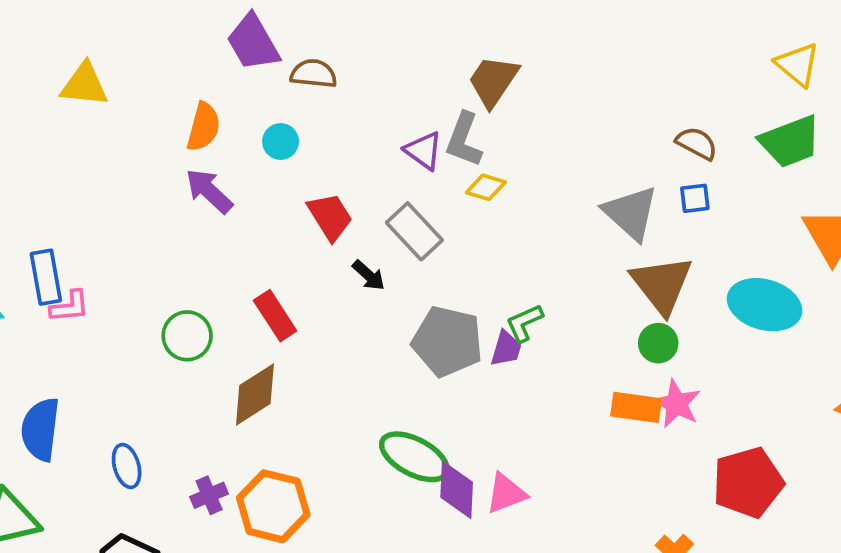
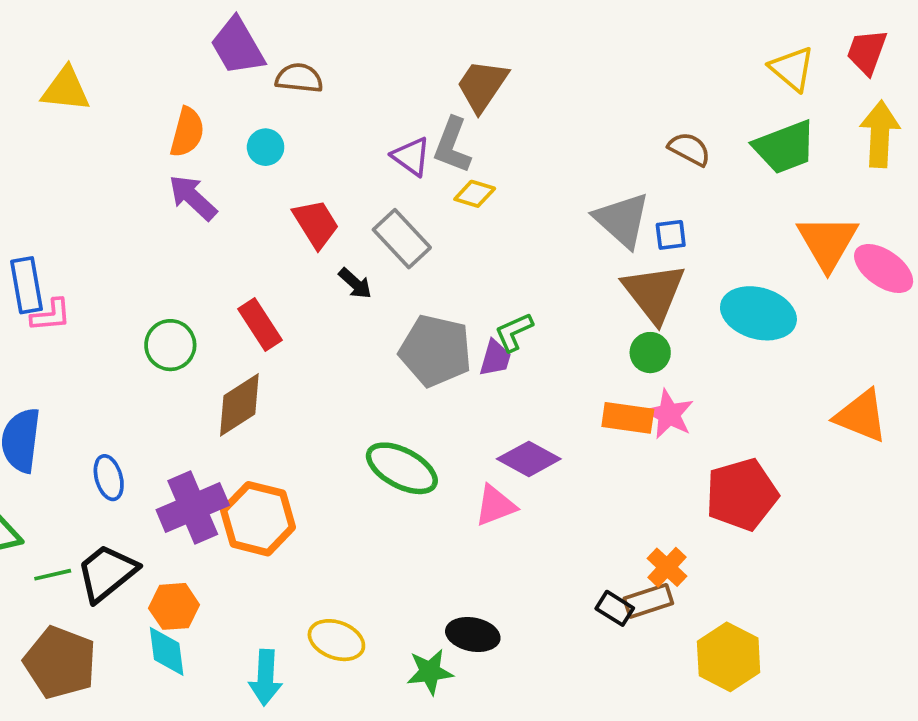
blue square: (695, 198) -> (671, 235), moved
purple diamond: (457, 490) -> (529, 459), moved, turned -64
purple cross: (209, 495) -> (193, 508), size x1.8

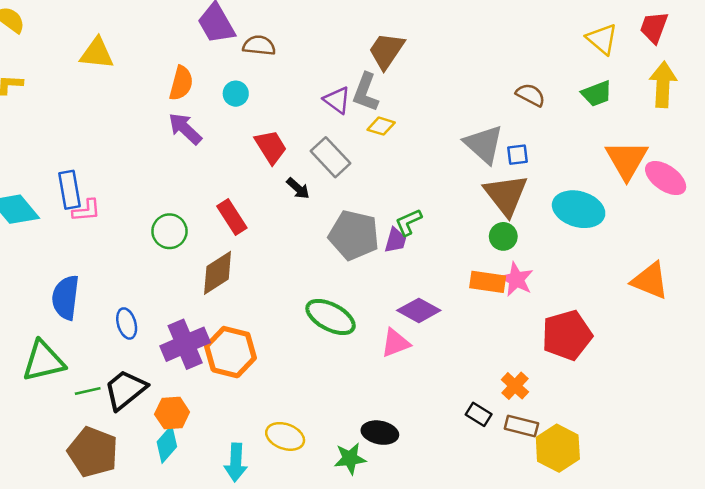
green trapezoid: (785, 147) -> (597, 94), size x0.7
brown rectangle: (648, 601) -> (521, 426), moved, turned 32
cyan diamond: (167, 651) -> (167, 444), turned 48

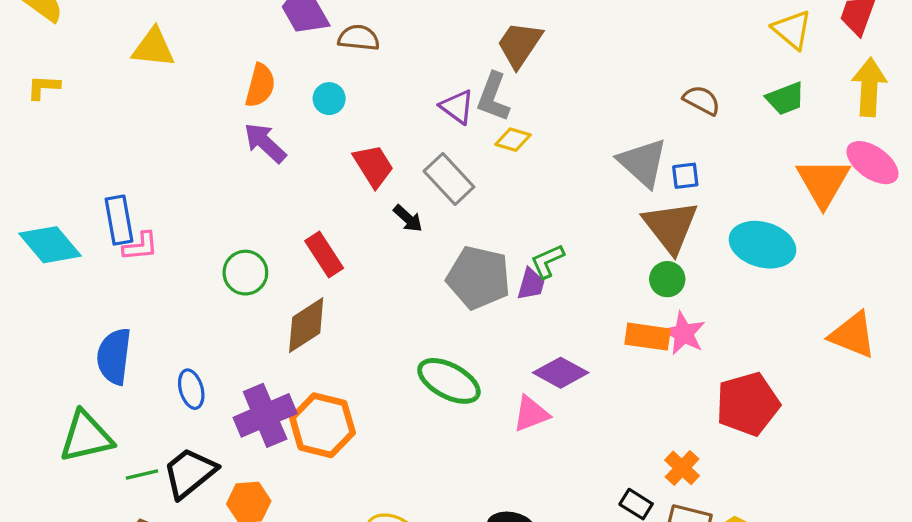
pink ellipse: (666, 178) -> (872, 163), moved

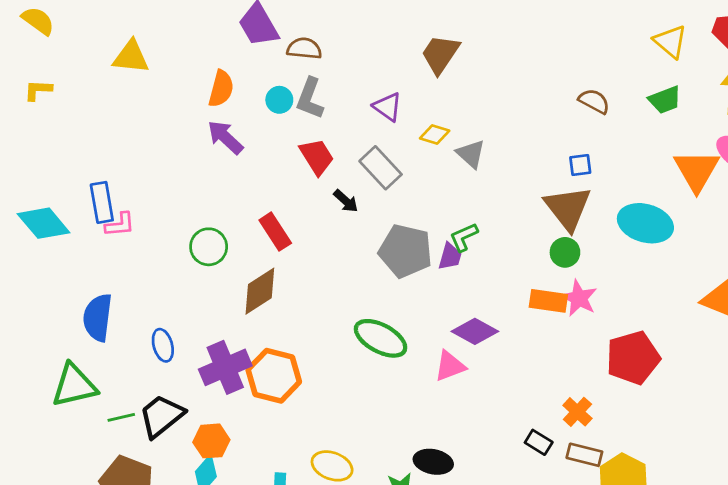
gray L-shape: (493, 97) -> (310, 98), moved
gray triangle: (643, 163) -> (471, 154), moved, size x0.7

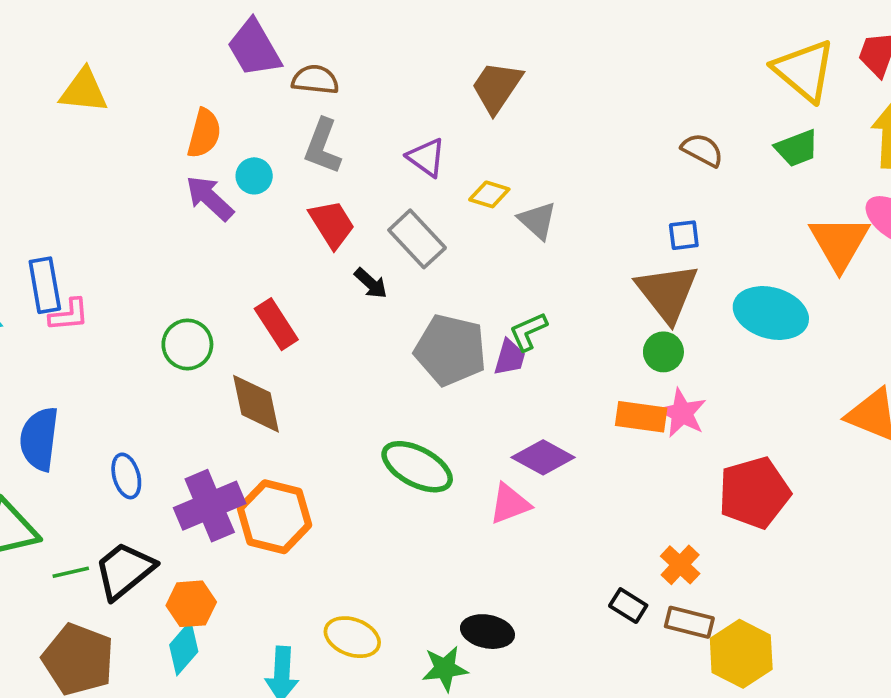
yellow triangle: (670, 42) -> (804, 70), size x1.4
cyan circle: (279, 100) -> (254, 176), moved
brown diamond: (260, 291) -> (256, 404), turned -69

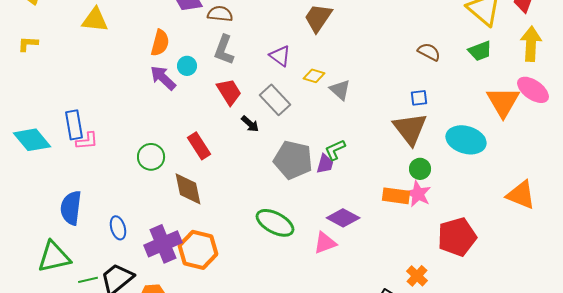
green circle: (663, 352) -> (420, 169), moved

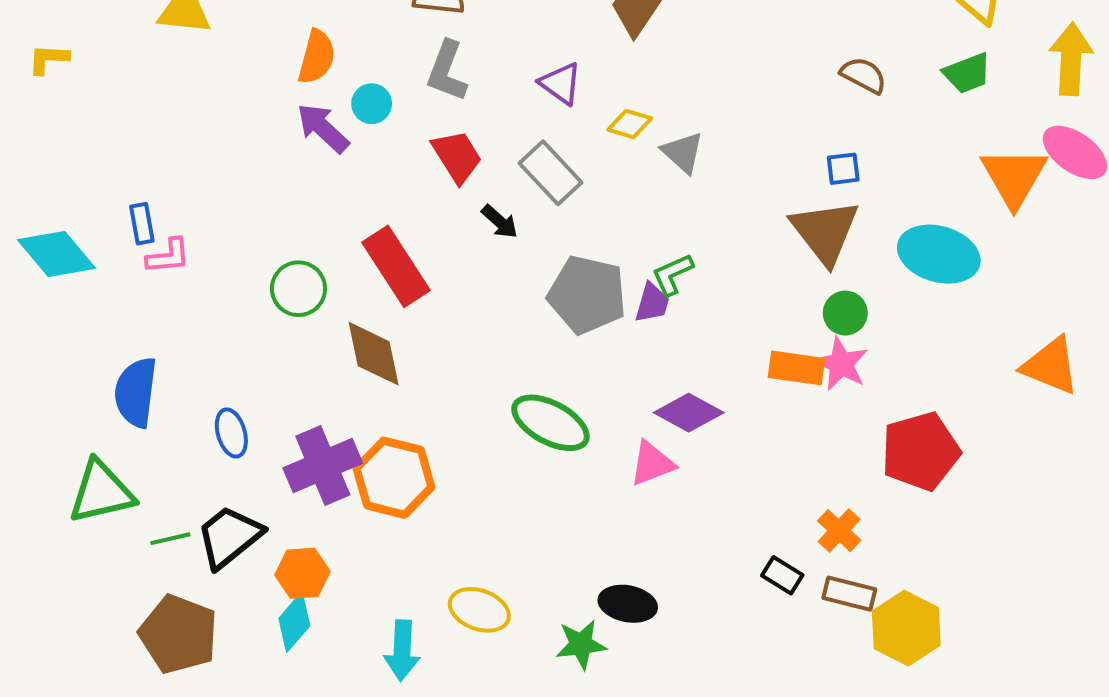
blue rectangle: (74, 125) -> (142, 224), size x0.7
red rectangle: (199, 146) -> (396, 266), size x1.4

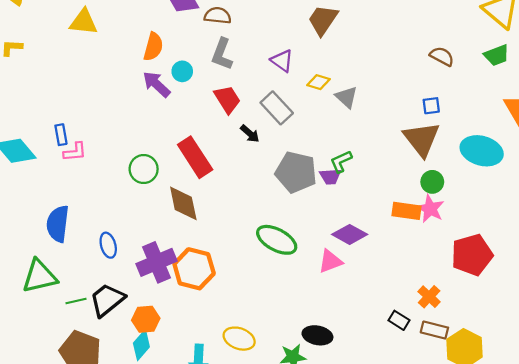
purple trapezoid: (652, 303) -> (330, 177), turned 70

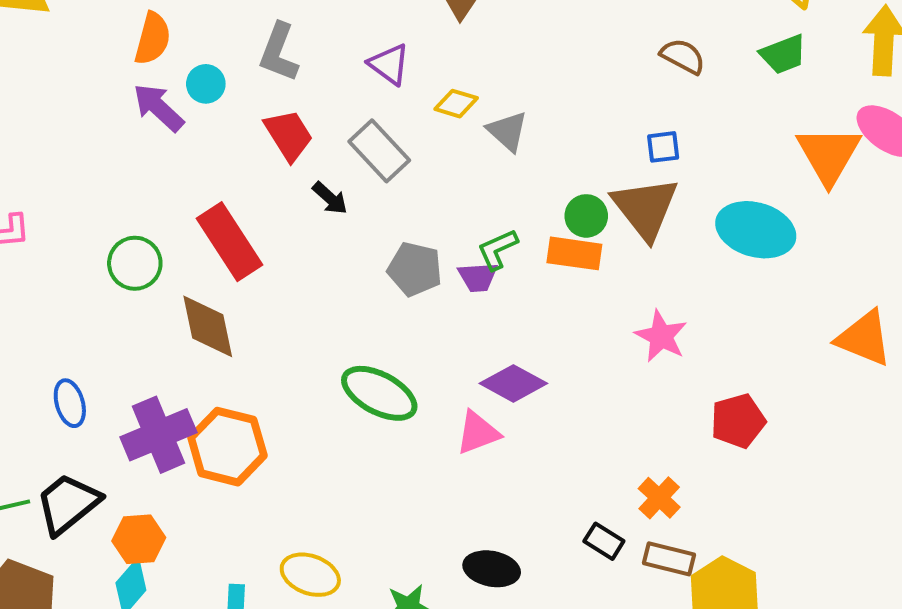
gray pentagon: (296, 172) -> (415, 269), size x0.7
green circle: (432, 182) -> (586, 216), moved
orange rectangle: (407, 211) -> (574, 253), moved
red pentagon: (472, 255) -> (738, 421), size x0.7
black ellipse: (317, 335) -> (492, 569), moved

